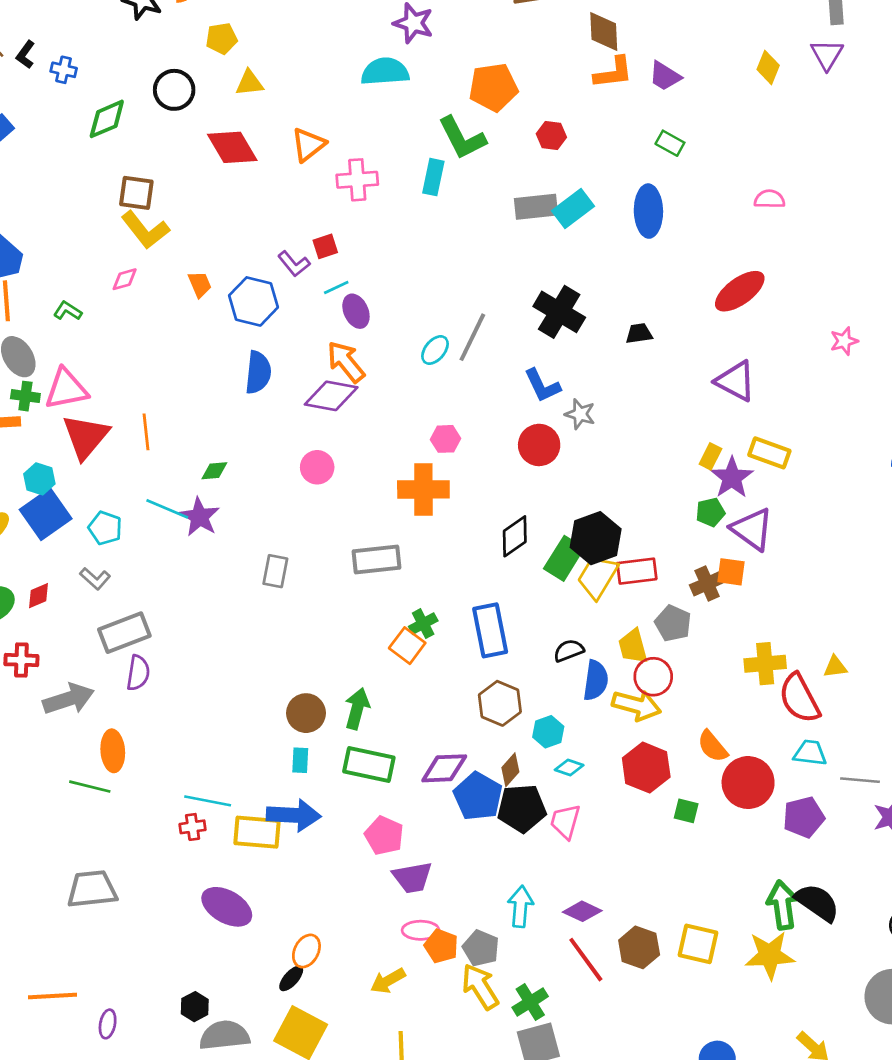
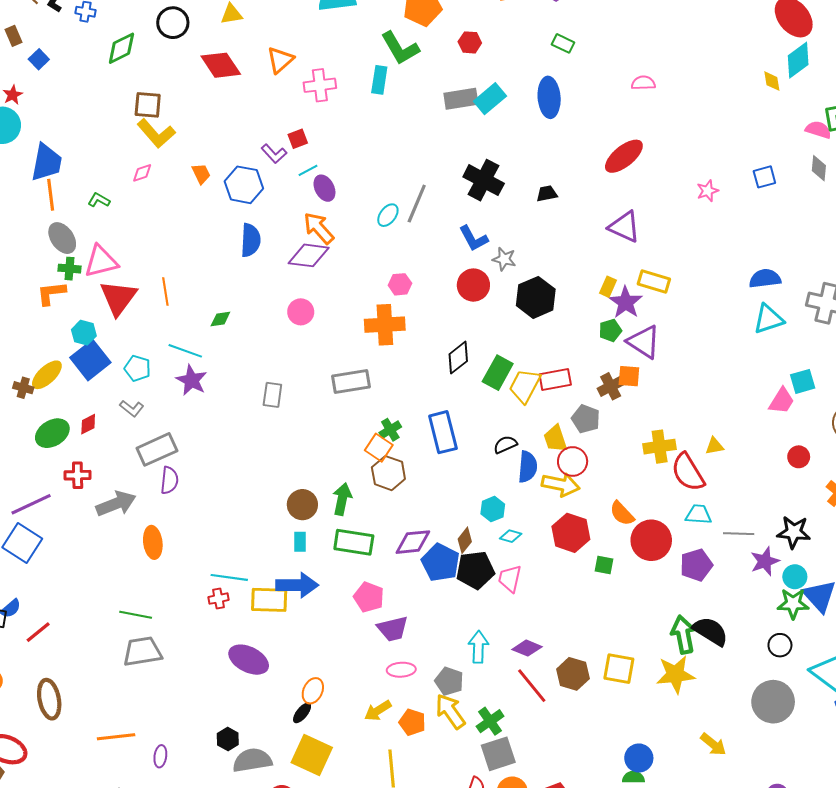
purple star: (200, 517) -> (192, 380), moved
black hexagon: (596, 538) -> (536, 297), moved
brown hexagon: (500, 703) -> (388, 473), moved
green line: (90, 787) -> (136, 615), moved
orange pentagon: (441, 946) -> (412, 722), moved

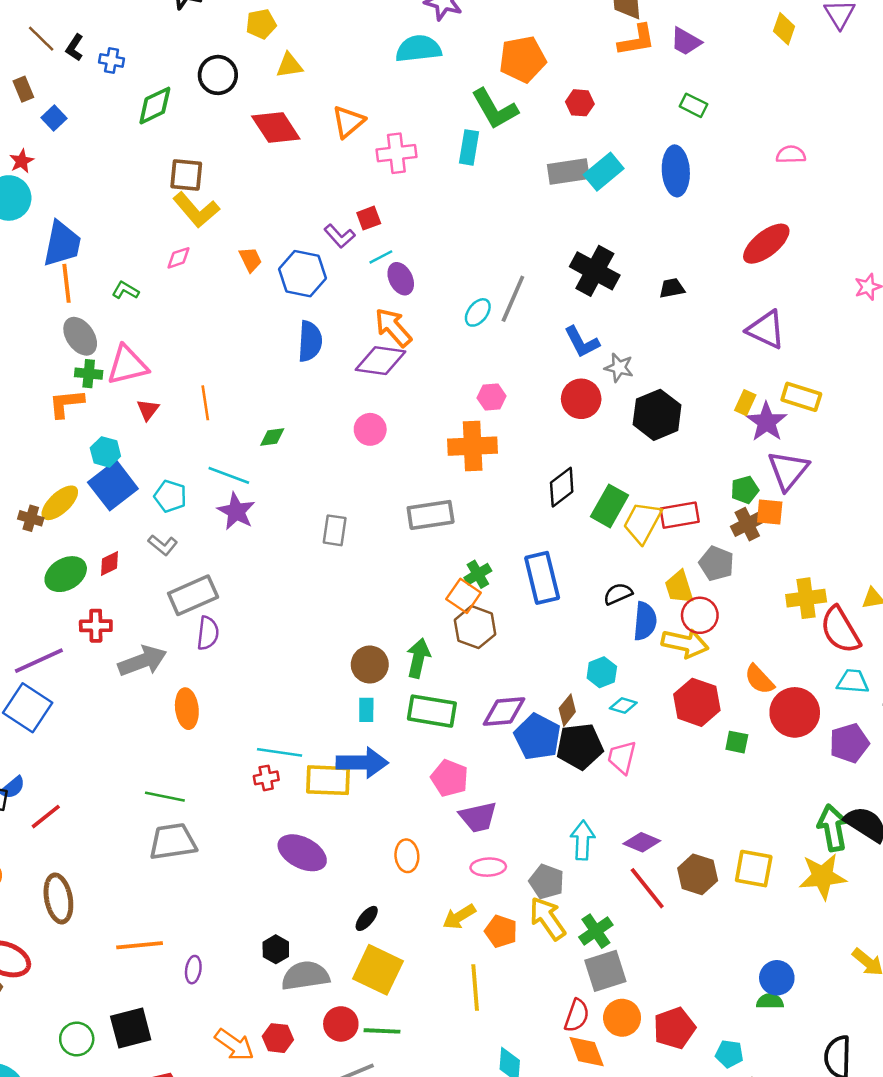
red triangle: (118, 298) -> (148, 410), size x0.5
green pentagon: (610, 330) -> (745, 490), moved
purple triangle: (644, 342) -> (788, 470), turned 36
orange ellipse: (313, 691) -> (407, 856), moved, turned -30

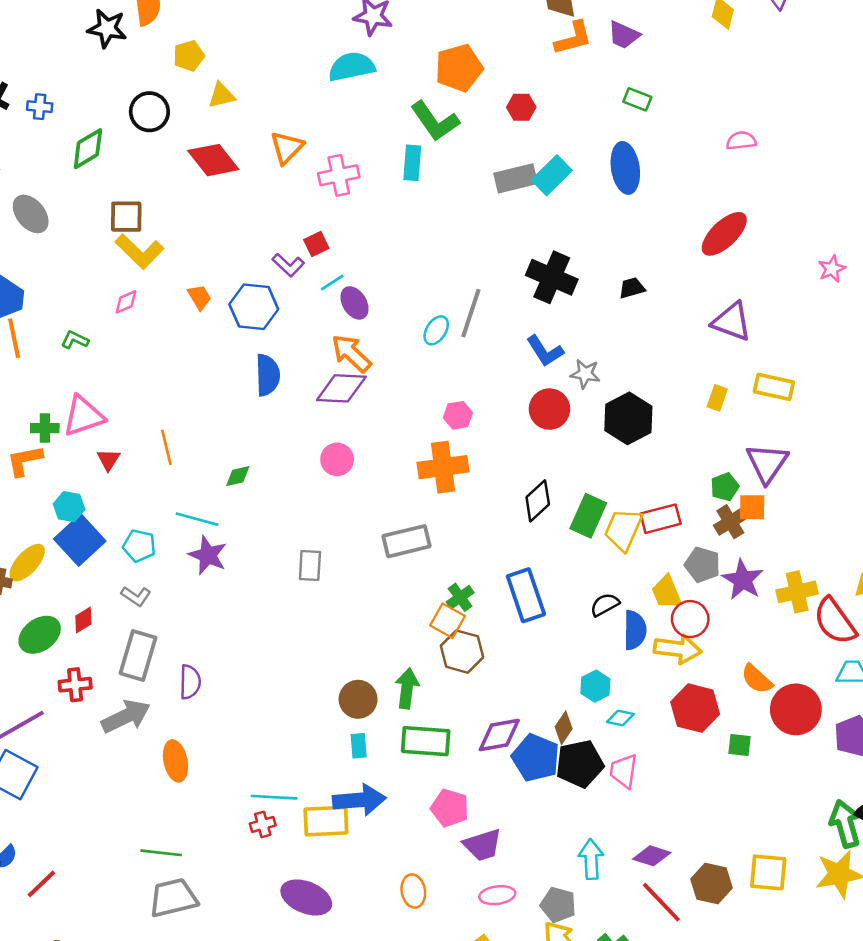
gray ellipse: (80, 336) -> (31, 214), moved
purple star: (767, 422) -> (743, 580), moved
gray rectangle: (193, 595) -> (138, 655), moved, turned -45

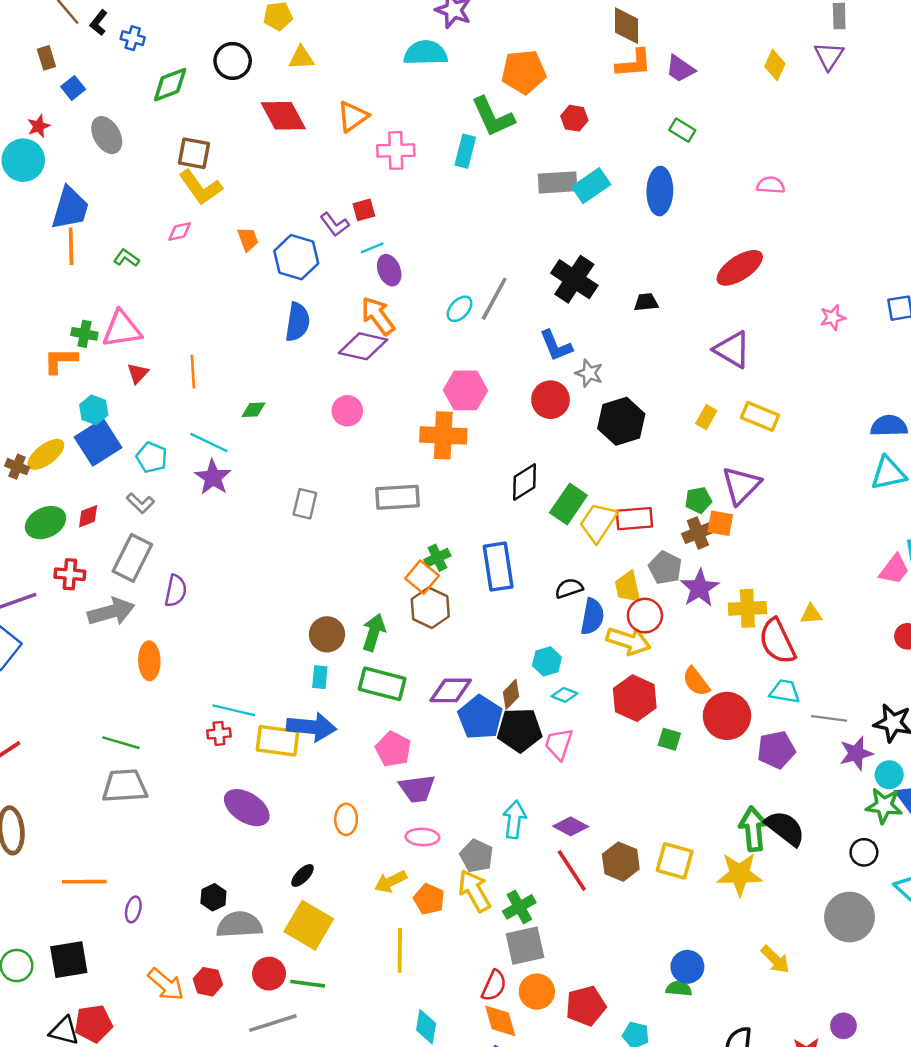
pink hexagon: (458, 415) -> (465, 390), size x1.6

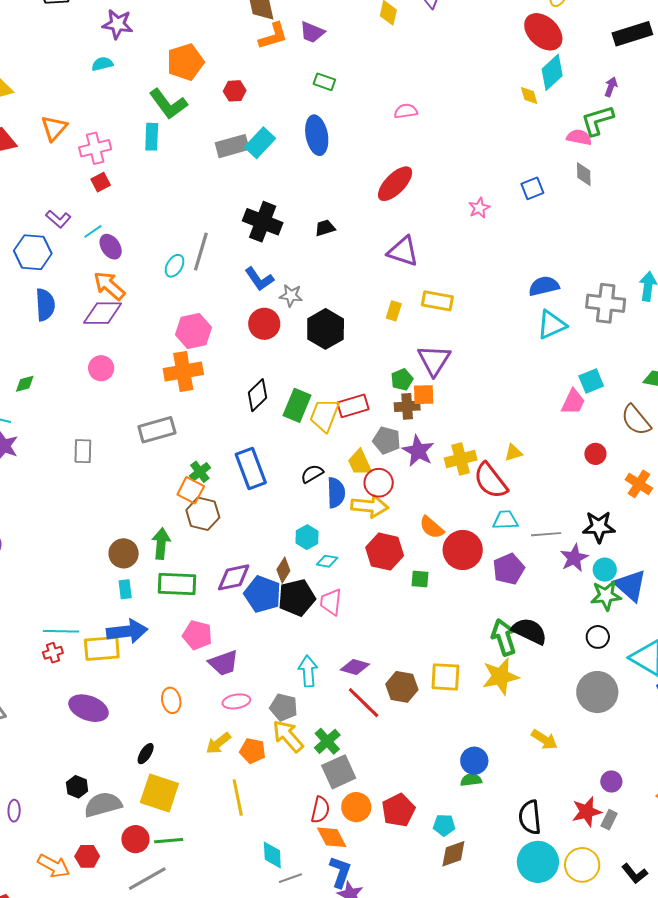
cyan semicircle: (426, 53) -> (102, 64), size x0.6
red square: (364, 210) -> (101, 182), moved
brown cross: (698, 533) -> (407, 406), turned 30

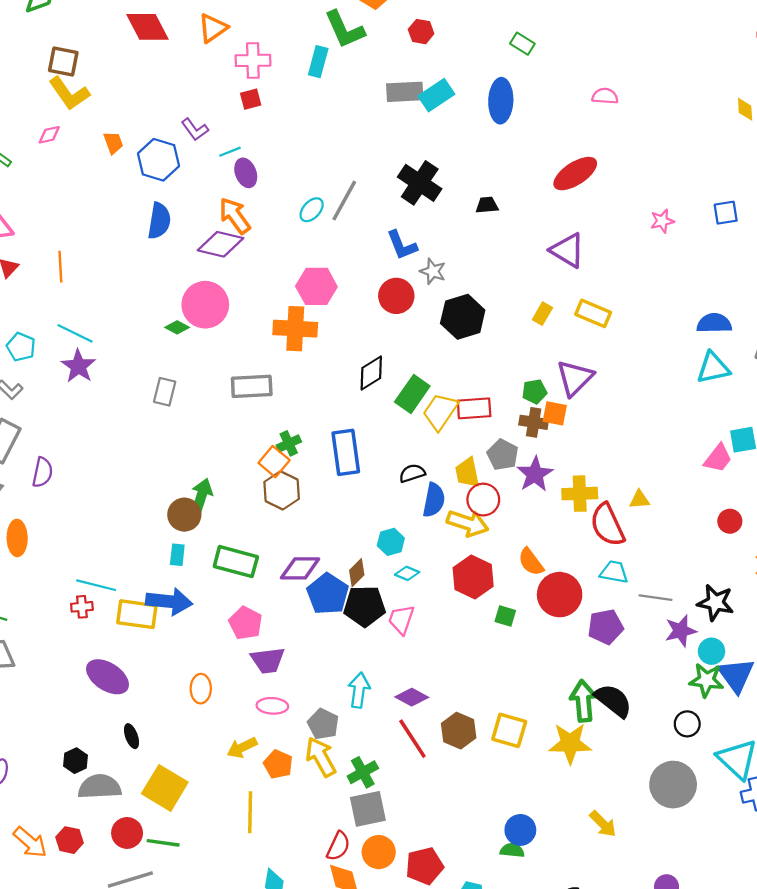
pink circle: (101, 368) -> (205, 305), size x1.6
green diamond: (25, 384) -> (177, 327), moved, turned 30
green arrow: (161, 544) -> (201, 496), moved
black ellipse: (146, 754) -> (131, 736), moved, turned -65

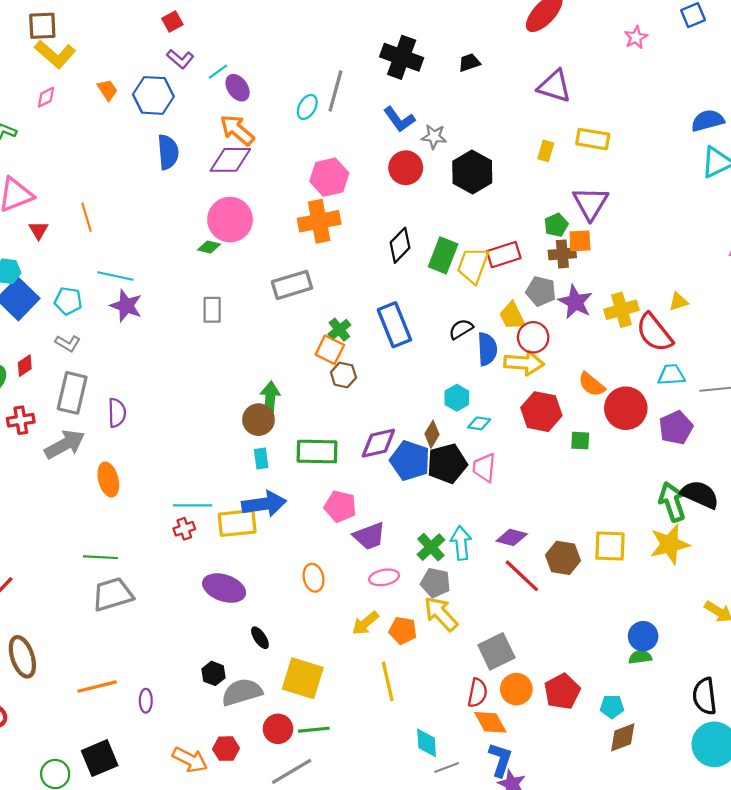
red square: (251, 99) -> (172, 21), moved
brown hexagon: (282, 490) -> (343, 375), size x0.7
green cross: (363, 772) -> (431, 547), moved

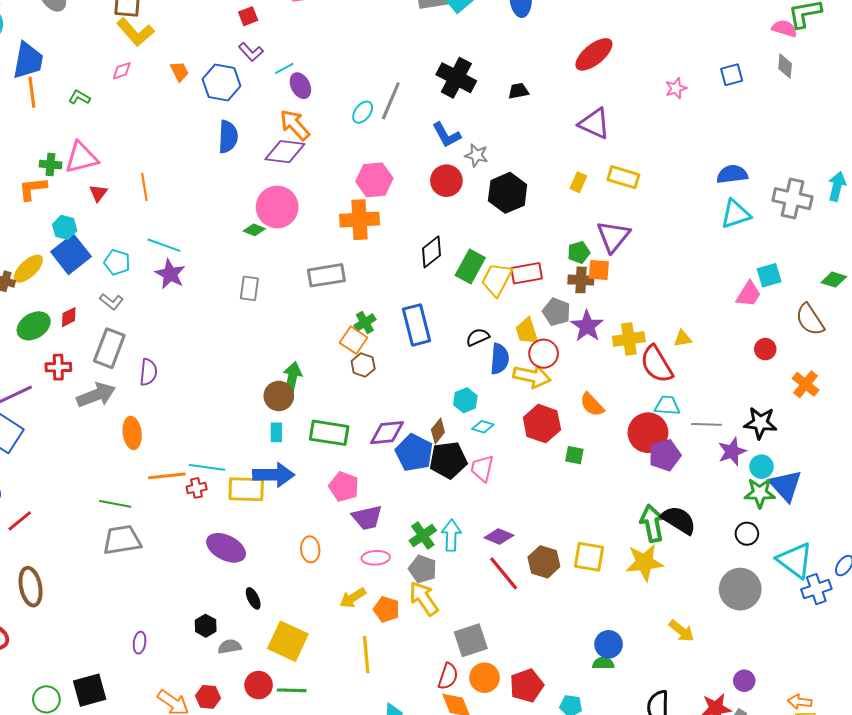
red circle: (626, 408) -> (648, 433), moved
orange line: (97, 687) -> (167, 476), moved
gray semicircle: (242, 692) -> (230, 647), size x0.6

